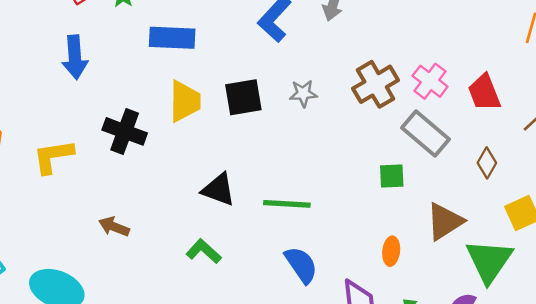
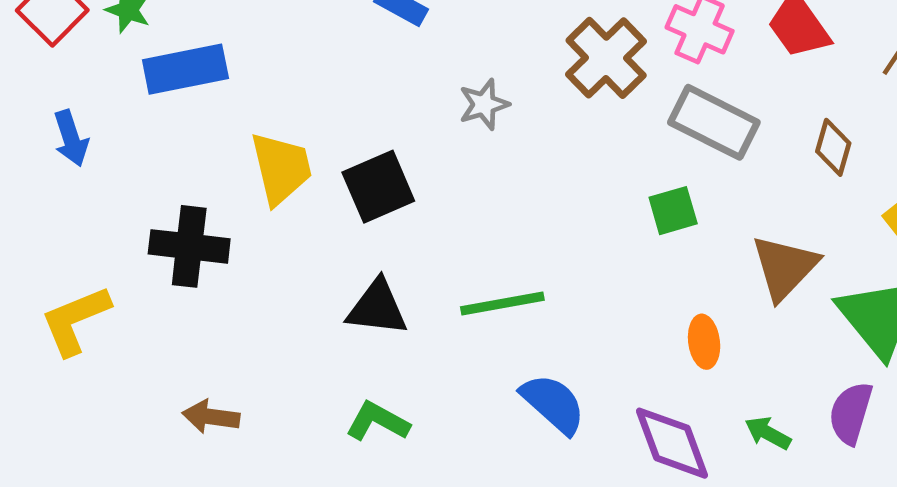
blue rectangle: (172, 38) -> (185, 69), moved
blue arrow: (75, 57) -> (71, 138), size x0.7
black square: (243, 97) -> (378, 187), moved

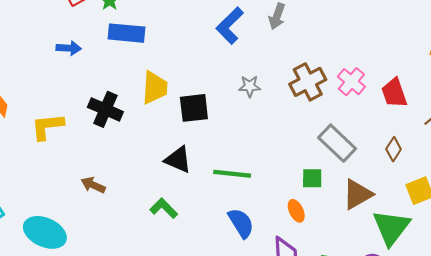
gray rectangle: (714, 122) -> (337, 143), moved
blue arrow: (71, 138) -> (69, 48), turned -85
green square: (673, 211) -> (312, 178), moved
orange ellipse: (704, 342) -> (296, 211), moved, turned -35

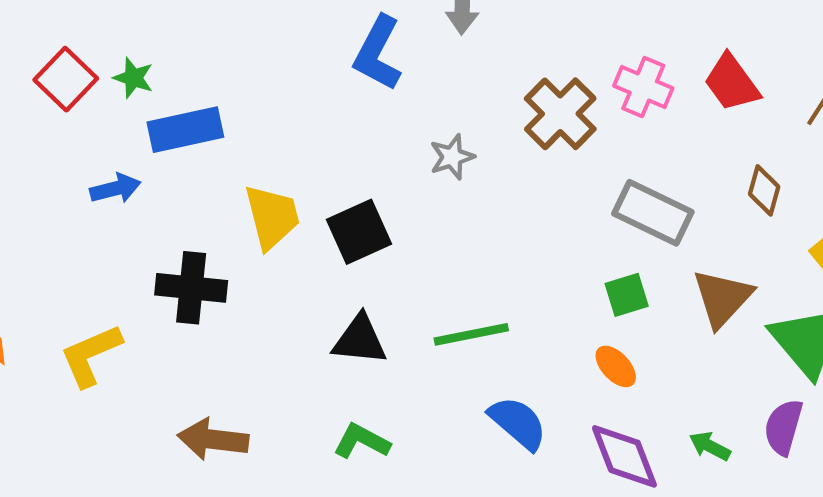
blue arrow: (69, 48) -> (115, 188), moved
brown arrow: (93, 185) -> (213, 439), size x1.4

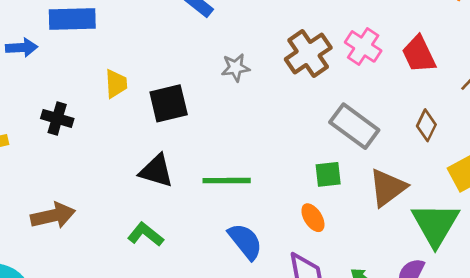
yellow trapezoid: (272, 217) -> (116, 84), size x0.7
black cross: (191, 288) -> (57, 118), size x0.7
brown arrow: (213, 439) -> (53, 216), turned 150

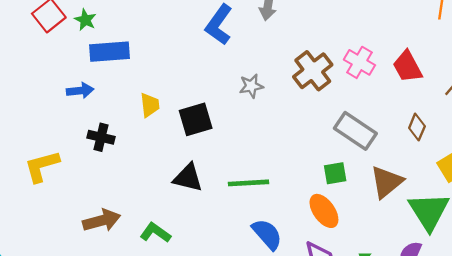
blue arrow: (22, 48) -> (80, 91), moved
orange ellipse: (313, 218) -> (324, 211), size x1.4
green L-shape: (146, 234) -> (155, 233), moved

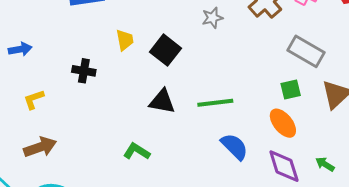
blue arrow: (80, 91) -> (20, 49), moved
black square: (196, 119) -> (166, 50), turned -32
yellow L-shape: (42, 166) -> (34, 99), size x0.7
brown arrow: (102, 221) -> (40, 147), moved

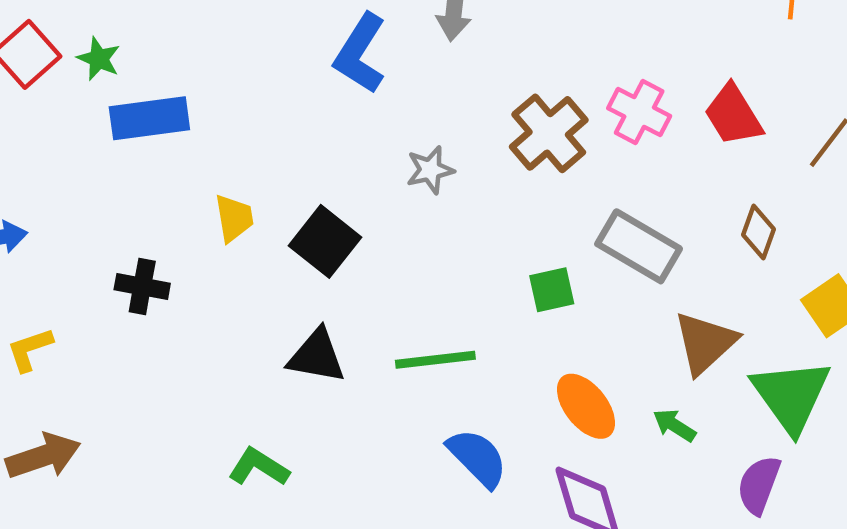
green square: (291, 89) -> (552, 290), moved
green arrow: (325, 164) -> (674, 425), moved

